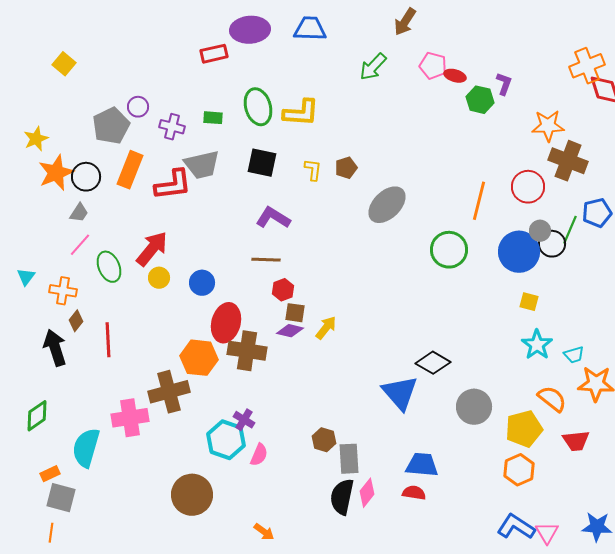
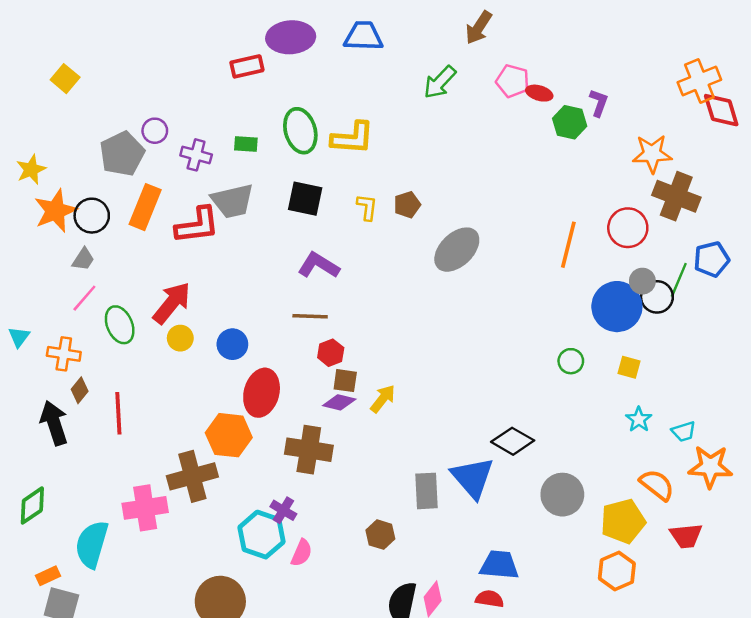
green circle: (449, 250) -> (571, 361), moved, size x0.6
cyan star: (537, 345) -> (639, 419), size x0.7
brown cross: (247, 351) -> (309, 450), moved
gray rectangle: (349, 459) -> (426, 491), moved

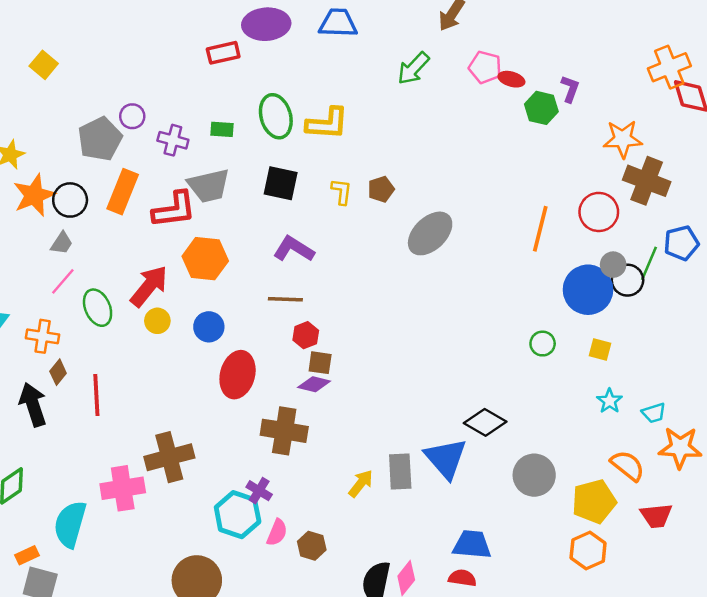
yellow arrow: (383, 399) -> (361, 483), moved
orange hexagon: (229, 435) -> (205, 259), moved
brown hexagon: (380, 535) -> (312, 546), moved

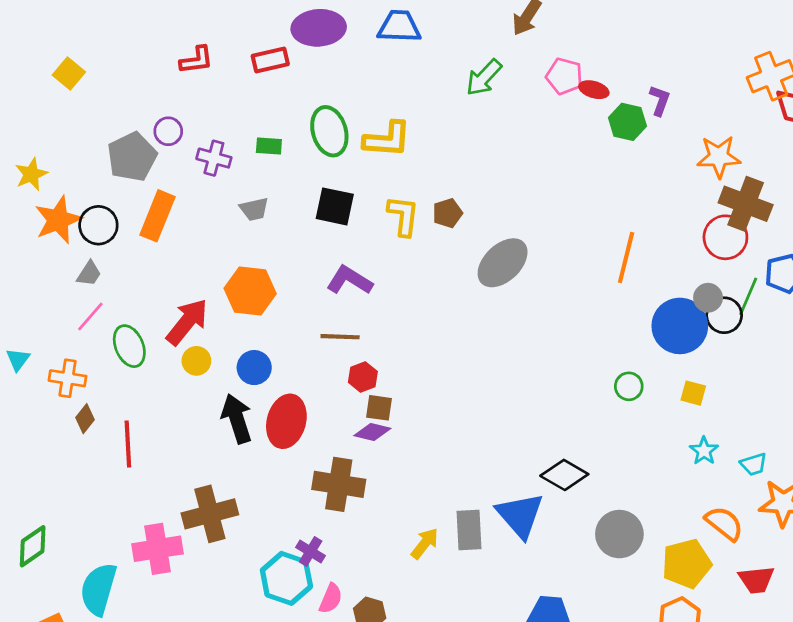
gray trapezoid: (209, 186) -> (254, 209), size x0.6
yellow L-shape: (342, 192) -> (403, 216), size x1.4
red L-shape: (174, 210) -> (196, 60), moved, size x0.7
red circle: (599, 212) -> (725, 237), moved
black arrow: (33, 405) -> (237, 419), moved

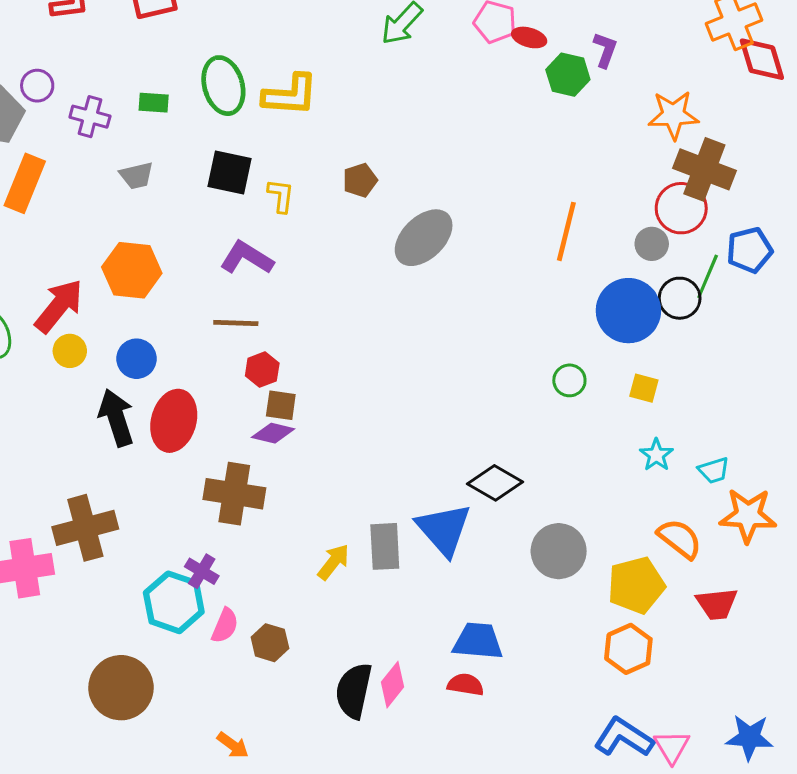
yellow L-shape: (403, 216) -> (281, 196), moved, size x0.7
gray circle: (708, 298) -> (652, 244), moved

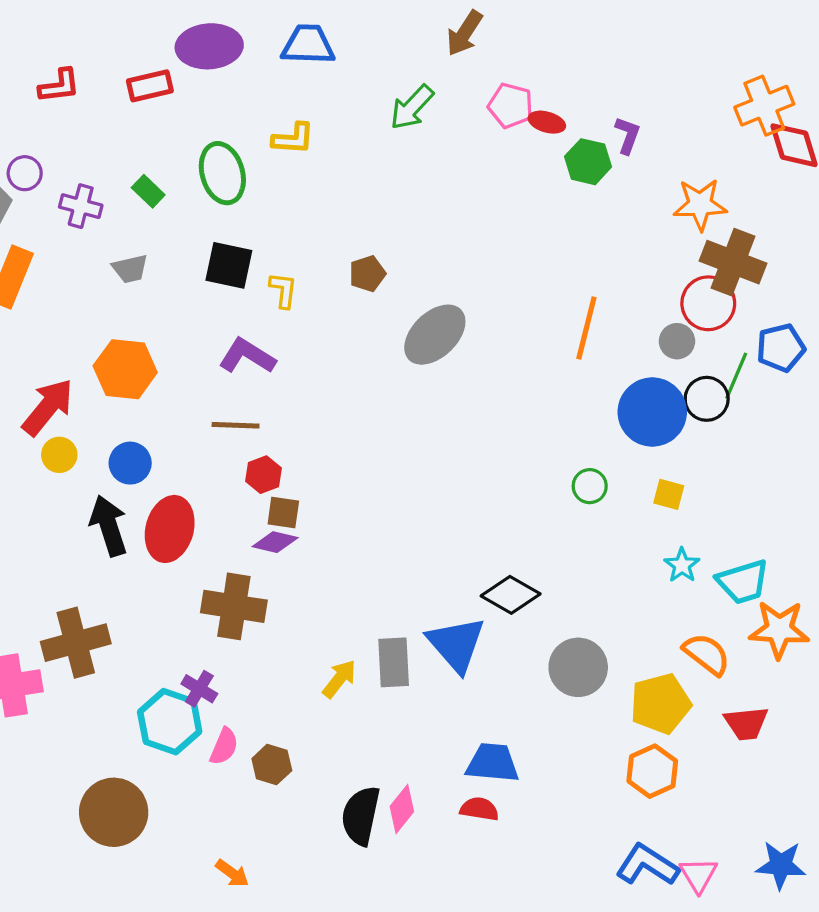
yellow L-shape: (290, 95) -> (293, 139), moved, size x0.7
green rectangle: (154, 103) -> (148, 191), turned 40
cyan trapezoid: (714, 470) -> (743, 582), size x1.6

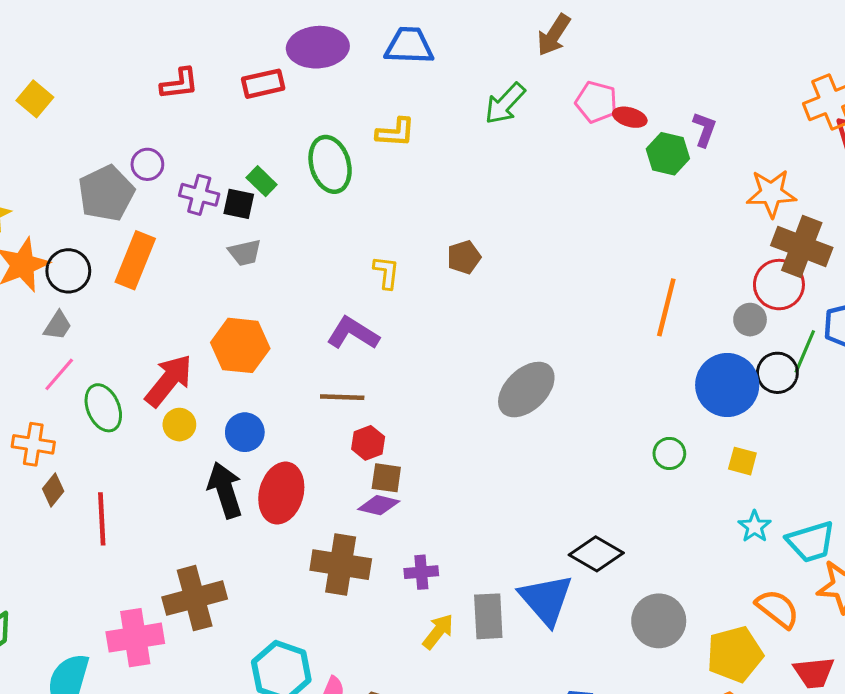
black square: (229, 265) -> (239, 204), moved, size x0.7
gray ellipse: (435, 335) -> (526, 390), moved
purple cross: (199, 689) -> (421, 572), moved, turned -36

